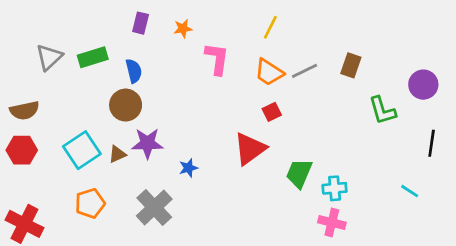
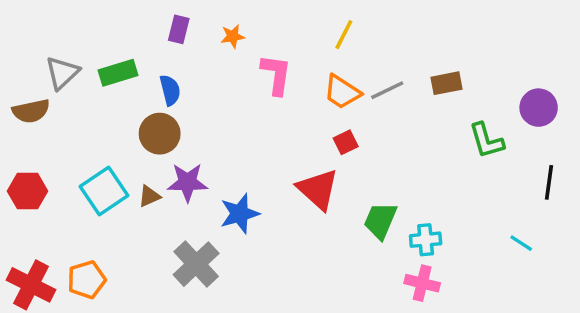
brown rectangle: (351, 65) -> (446, 83), turned 60
brown semicircle: (24, 111) -> (31, 111), moved
red triangle: (250, 149) -> (318, 189), turned -42
blue star: (188, 168) -> (240, 214), size x1.6
orange pentagon: (90, 203) -> (87, 280), moved

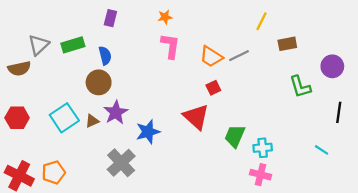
yellow line: (344, 35) -> (262, 21), moved
orange star: (233, 36) -> (165, 17), moved
brown rectangle: (446, 83) -> (287, 44), moved
purple star: (187, 182) -> (116, 112), turned -30

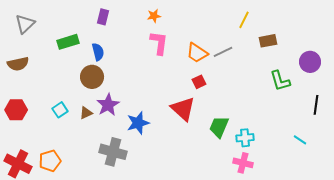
gray triangle: (39, 45) -> (25, 24), moved
cyan square: (64, 118) -> (60, 110), size x0.6
gray cross: (121, 163) -> (113, 152), turned -32

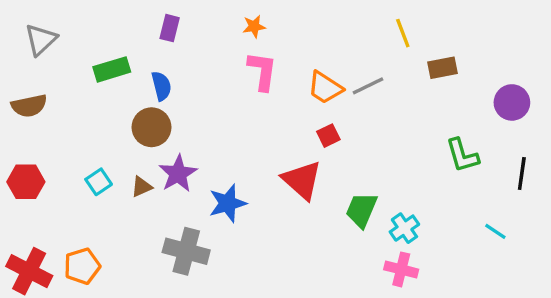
yellow line: (244, 20) -> (403, 33), turned -48
green L-shape: (280, 81) -> (462, 155), moved
cyan cross: (245, 138) -> (404, 228), turned -30

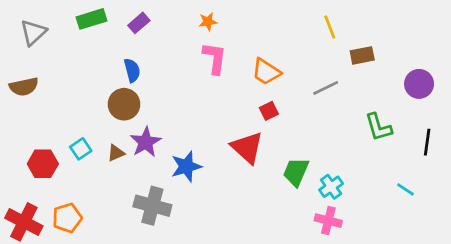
purple rectangle: (170, 28) -> (139, 23), turned 35
green rectangle: (112, 69) -> (92, 19), moved
gray line: (368, 86) -> (326, 88), moved
red hexagon: (26, 182) -> (43, 164), moved

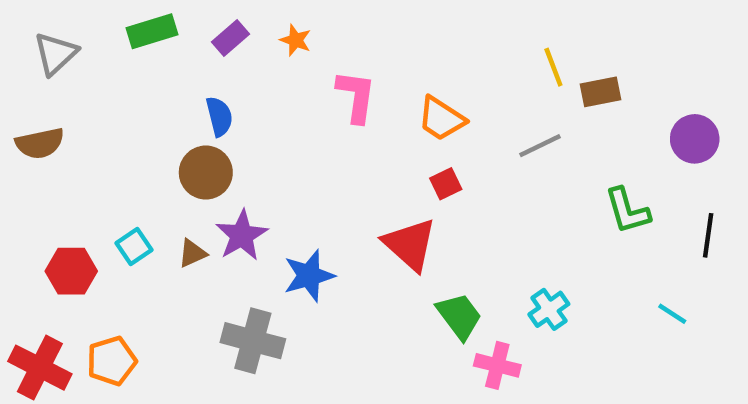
orange star: (208, 22) -> (296, 40), moved, turned 30
yellow line: (330, 27) -> (553, 67), moved
green trapezoid: (296, 172) -> (459, 316), moved, turned 120
pink cross: (328, 221) -> (497, 365), moved

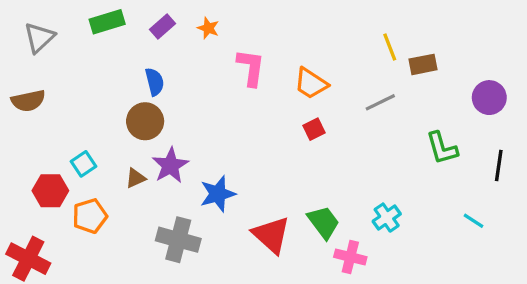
red triangle: (410, 244) -> (271, 235), moved
cyan square: (134, 247) -> (84, 164), moved
orange pentagon: (112, 361) -> (90, 216), moved

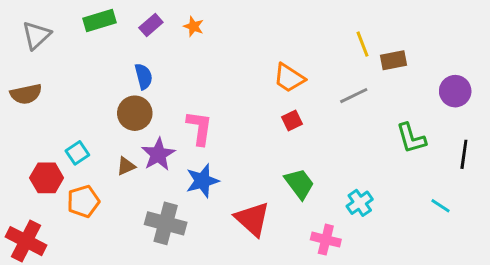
pink L-shape: (251, 68) -> (199, 128), moved
green trapezoid: (323, 222) -> (299, 184), moved

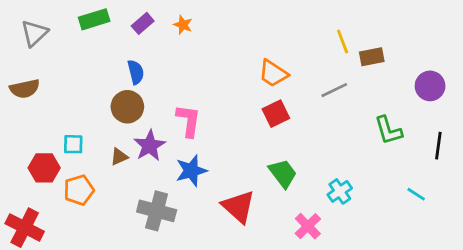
red square: (292, 121) -> (276, 114), size x1.4
cyan square: (77, 153) -> (73, 144), turned 35
pink cross: (326, 240) -> (308, 226), turned 32

